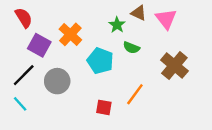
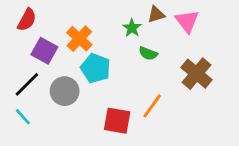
brown triangle: (139, 13) -> (156, 14), turned -42
red semicircle: (24, 18) -> (27, 20), turned 60
cyan pentagon: (100, 61) -> (96, 68), moved
red square: (104, 107) -> (117, 121), size x1.5

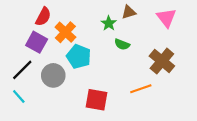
red semicircle: (27, 20) -> (43, 17), moved
pink triangle: (187, 21) -> (166, 18), moved
orange line: (152, 106) -> (141, 89), moved, turned 35

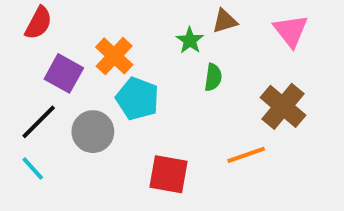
red semicircle: (43, 17) -> (39, 23), moved
green semicircle: (122, 44) -> (213, 77), turned -104

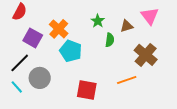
brown triangle: (225, 21) -> (127, 26), moved
gray circle: (93, 132) -> (40, 78), moved

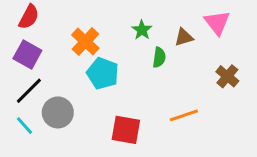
purple square: (33, 38) -> (27, 55), moved
brown cross: (146, 55) -> (227, 76), moved, size x0.7

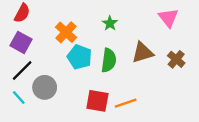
brown triangle: (184, 37) -> (142, 53), moved, size x1.5
green semicircle: (159, 57) -> (109, 60), moved, size x1.5
orange line: (184, 115) -> (126, 103), moved

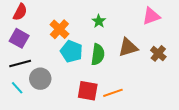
pink triangle: (168, 18) -> (151, 16), turned 48
black line: (22, 71) -> (20, 64), turned 30

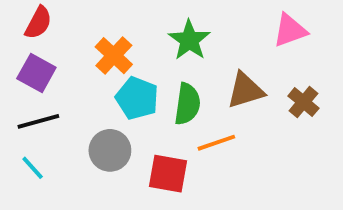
green star: (99, 21) -> (189, 40), size x1.5
gray circle: (40, 79) -> (110, 150), moved
orange line: (113, 93) -> (216, 143), moved

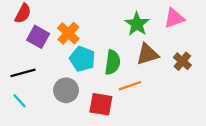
green star: (189, 40) -> (137, 24), moved
purple square: (36, 73) -> (38, 37), moved

